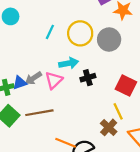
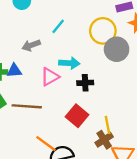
yellow circle: (80, 33) -> (103, 31), moved
gray arrow: (33, 78) -> (31, 45), moved
red square: (126, 86) -> (77, 116), moved
brown cross: (109, 127) -> (104, 140), moved

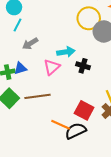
cyan line: (58, 26) -> (17, 25), moved
black cross: (85, 83) -> (83, 66), turned 32
red square: (77, 116) -> (84, 110), moved

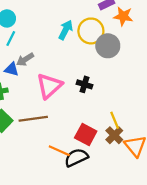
cyan arrow: (66, 52) -> (66, 30), moved, turned -54
pink triangle: (52, 67) -> (49, 86), size x1.4
blue triangle: (20, 68) -> (12, 69), moved, turned 32

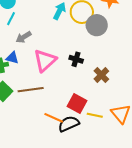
blue triangle: (12, 69) -> (12, 58), moved
yellow line: (115, 120) -> (95, 115), moved, turned -56
brown cross: (114, 135) -> (101, 75), moved

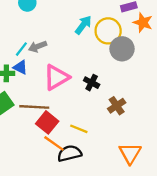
cyan line: (11, 19) -> (21, 49), moved
red square: (77, 104) -> (47, 122), moved
yellow line: (95, 115) -> (79, 129), moved

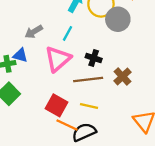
cyan line: (21, 49) -> (67, 33), moved
brown line: (34, 107) -> (88, 80), moved

